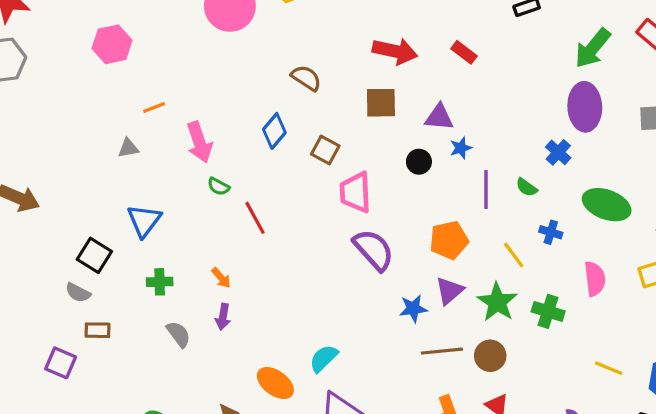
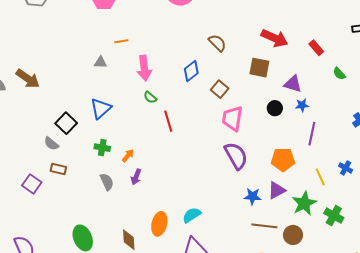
green semicircle: (527, 187) -> (339, 74), moved
orange arrow: (221, 278) -> (128, 156), moved, turned -112
orange ellipse: (275, 383) -> (159, 224), turned 55

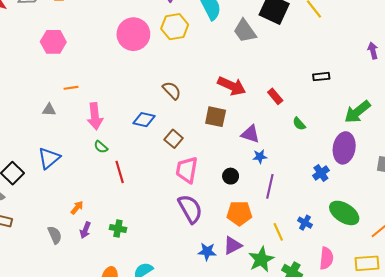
blue diamond: (191, 71) -> (144, 120), turned 50
black circle: (275, 108) -> (231, 176), moved
green cross: (102, 148) -> (118, 228), moved

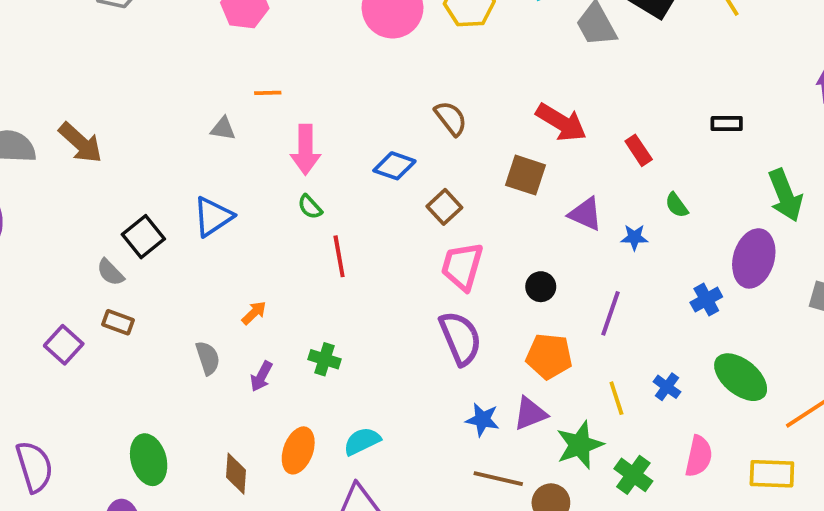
green arrow: (357, 112) -> (785, 195), turned -80
blue star: (260, 157) -> (634, 237), moved
purple arrow: (85, 230) -> (261, 376), moved

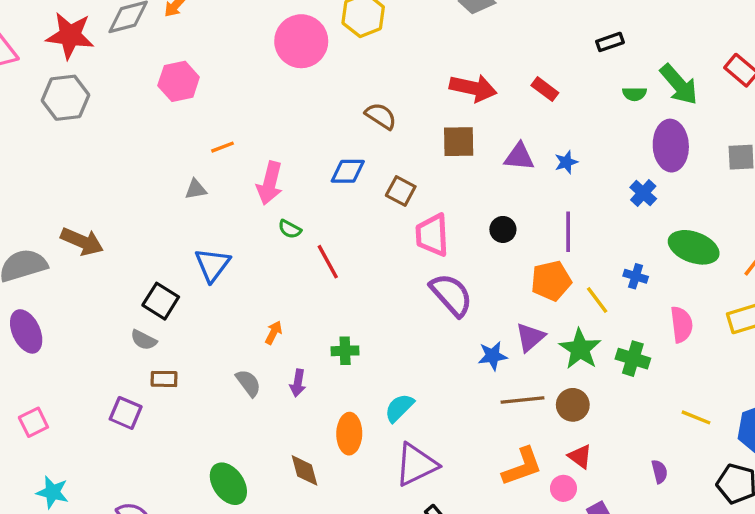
pink arrow: (305, 150) -> (270, 183), turned 33
green semicircle: (677, 205) -> (634, 94), moved, turned -35
orange pentagon: (549, 356) -> (551, 281), moved

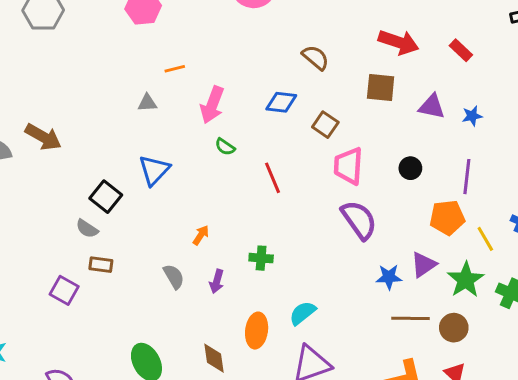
red line: (328, 262) -> (273, 178), moved

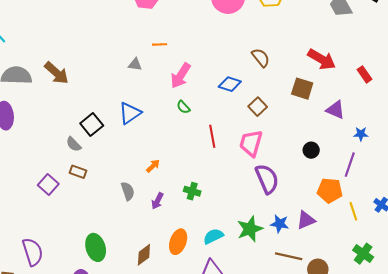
blue star: (472, 116) -> (361, 134), moved
pink trapezoid: (348, 166) -> (251, 143), moved
green star: (466, 280) -> (250, 229), moved
brown diamond: (214, 358) -> (144, 255), turned 50

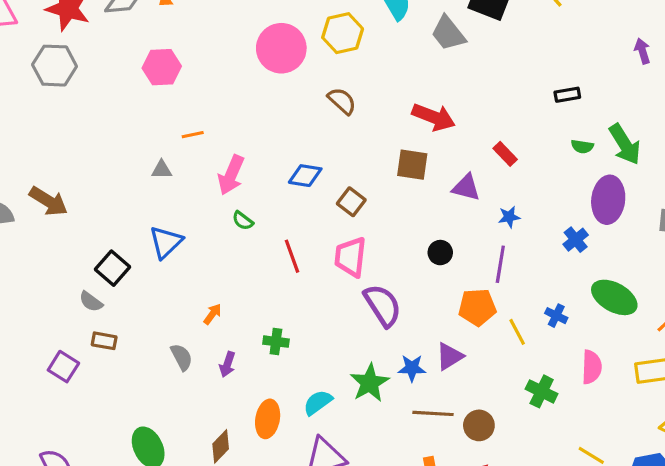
brown semicircle: (261, 58) -> (342, 101), moved
red rectangle: (364, 74) -> (505, 154), moved

